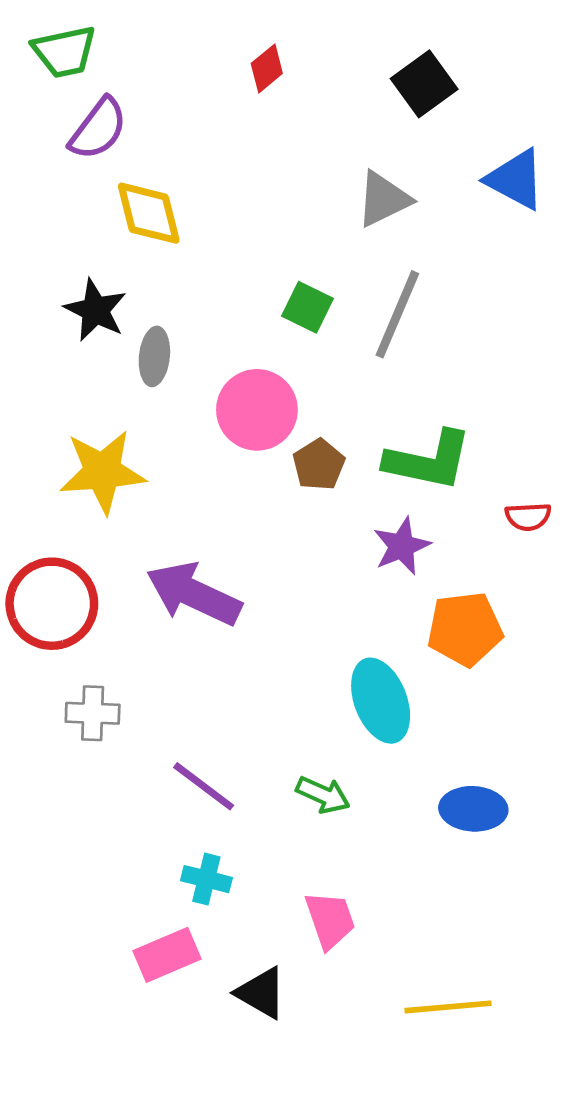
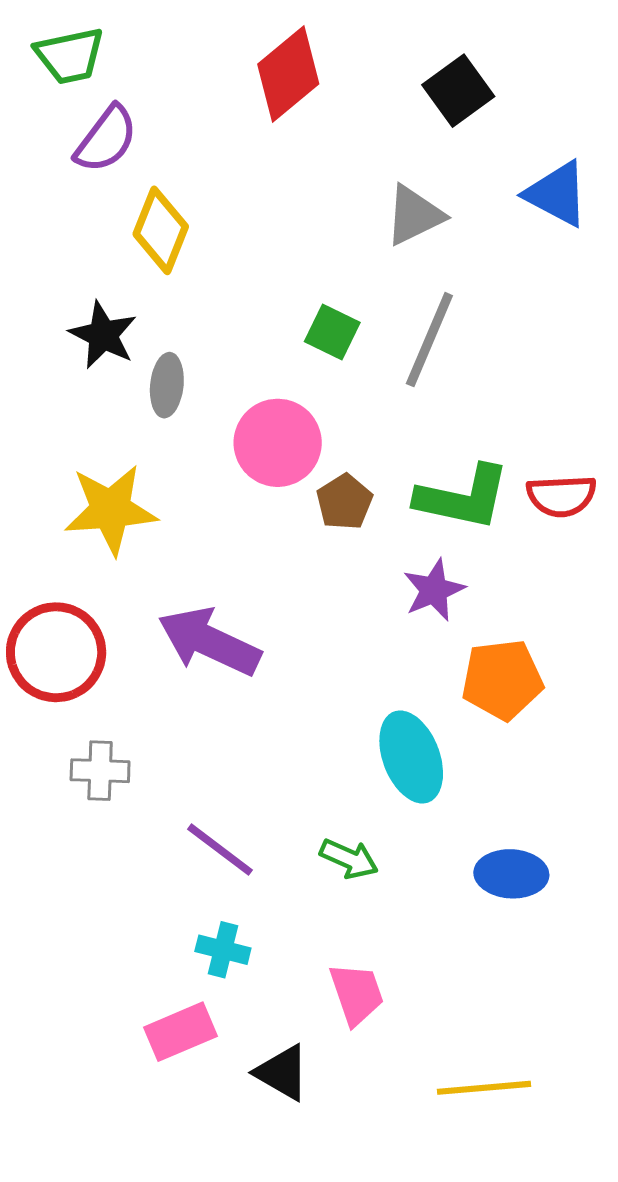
red diamond: (267, 68) -> (288, 74), size x1.8
yellow diamond: (149, 213) -> (161, 230), turned 36
red semicircle: (528, 517) -> (561, 496), moved, size x1.4

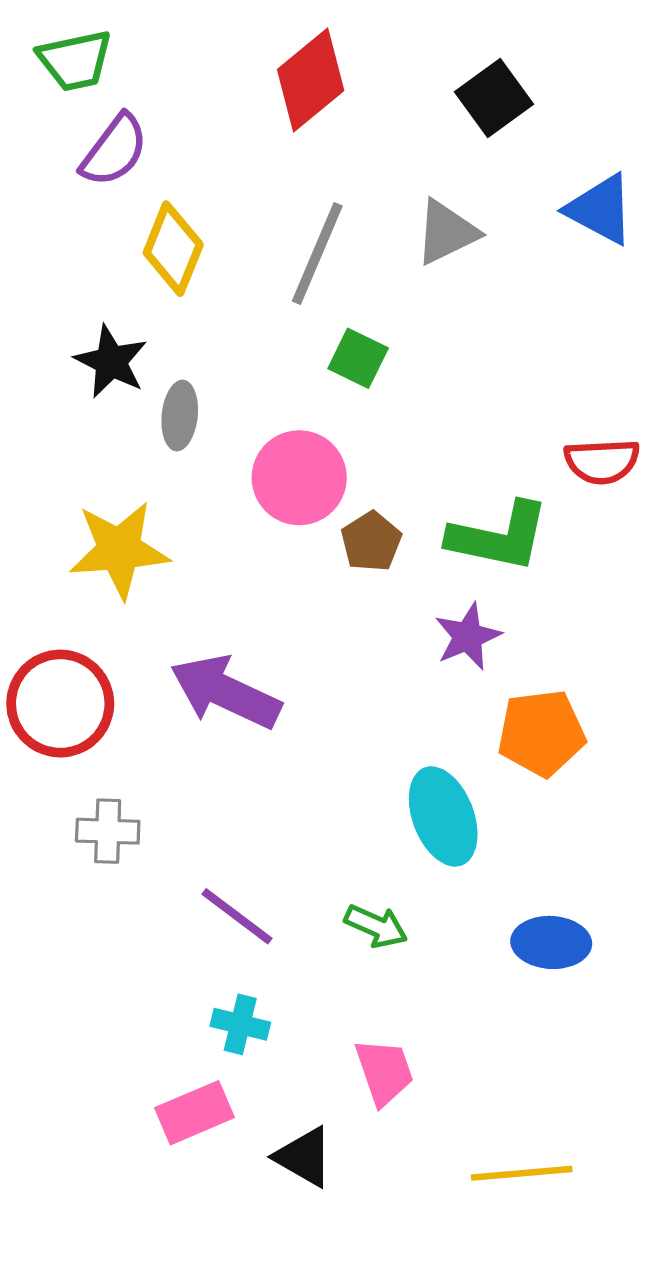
gray line: (429, 340) -> (317, 254), moved
red semicircle: (561, 496) -> (602, 461), moved

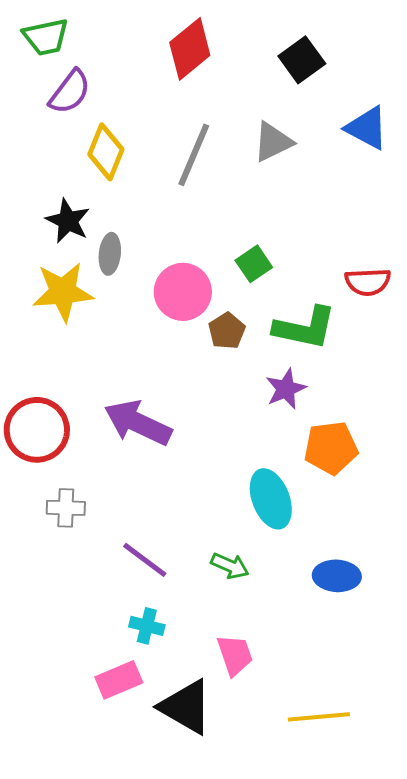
green square: (358, 358) -> (254, 264), moved, turned 30
yellow star: (119, 550) -> (63, 292), moved
black triangle: (304, 1157) -> (186, 707), size x1.5

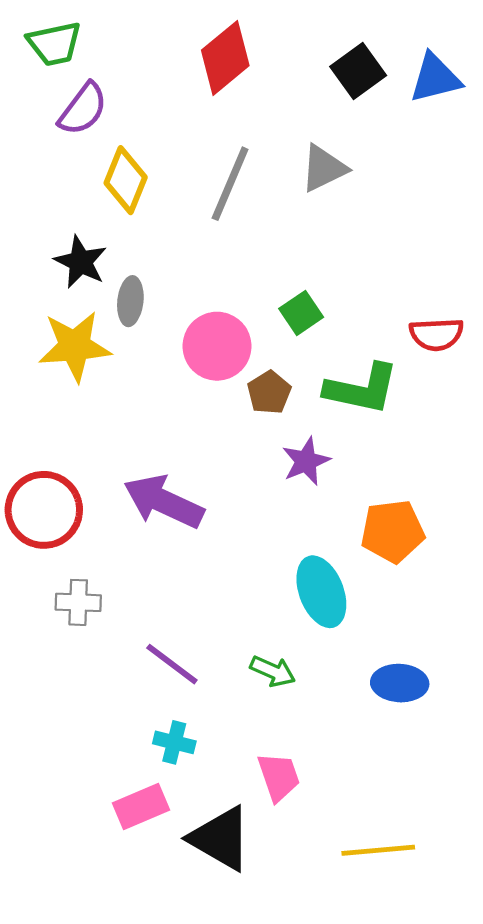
blue triangle: (367, 128) -> (435, 78), moved, turned -42
purple star: (286, 389) -> (306, 461), moved

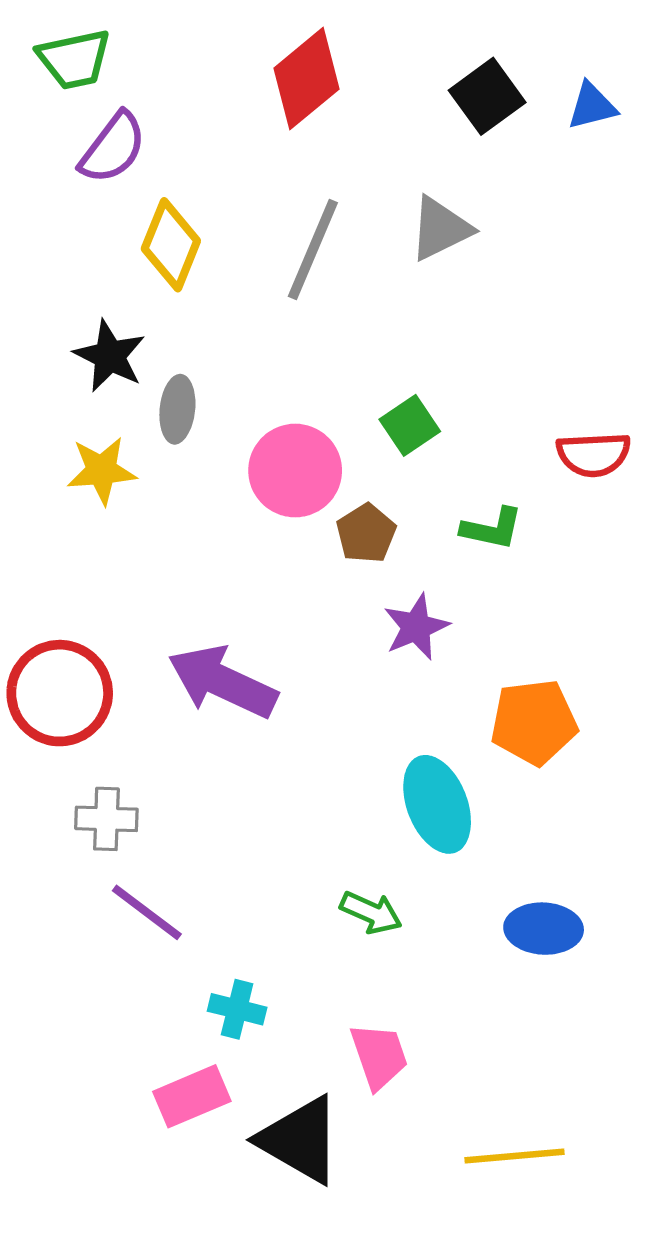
blue triangle: (435, 78) -> (592, 106), size x0.7
yellow star: (75, 346) -> (102, 471), size x0.7
green L-shape: (362, 389) -> (492, 529), size x0.6
purple line: (172, 664) -> (147, 912), moved

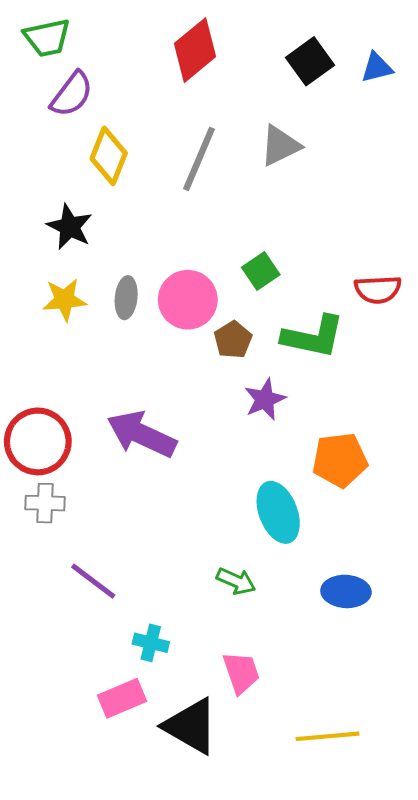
gray ellipse: (177, 409) -> (126, 298), moved
green L-shape: (492, 529) -> (313, 337), size x1.6
gray cross: (106, 819) -> (45, 503), moved

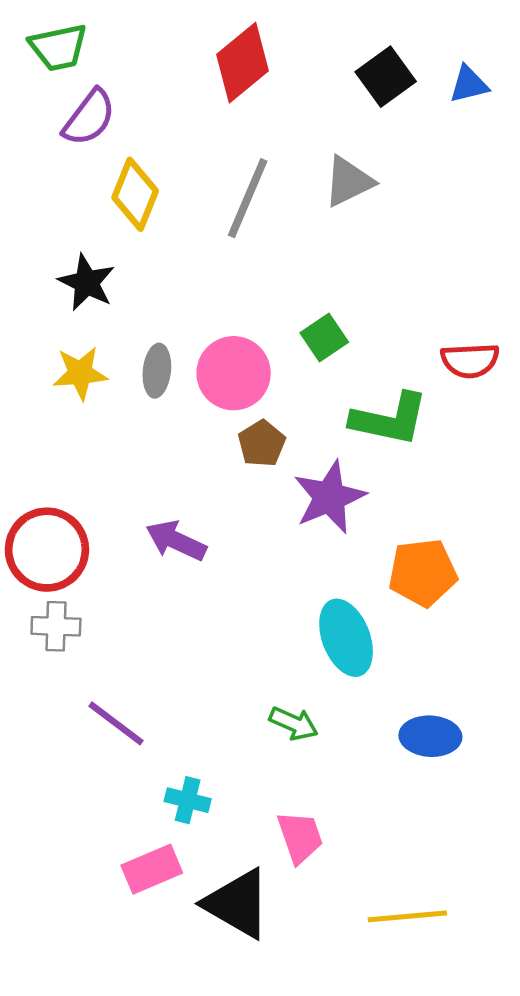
brown pentagon: (233, 340) -> (262, 444), moved
purple star: (265, 399) -> (329, 497), size x1.4
purple arrow: (142, 434) -> (176, 541), size x0.7

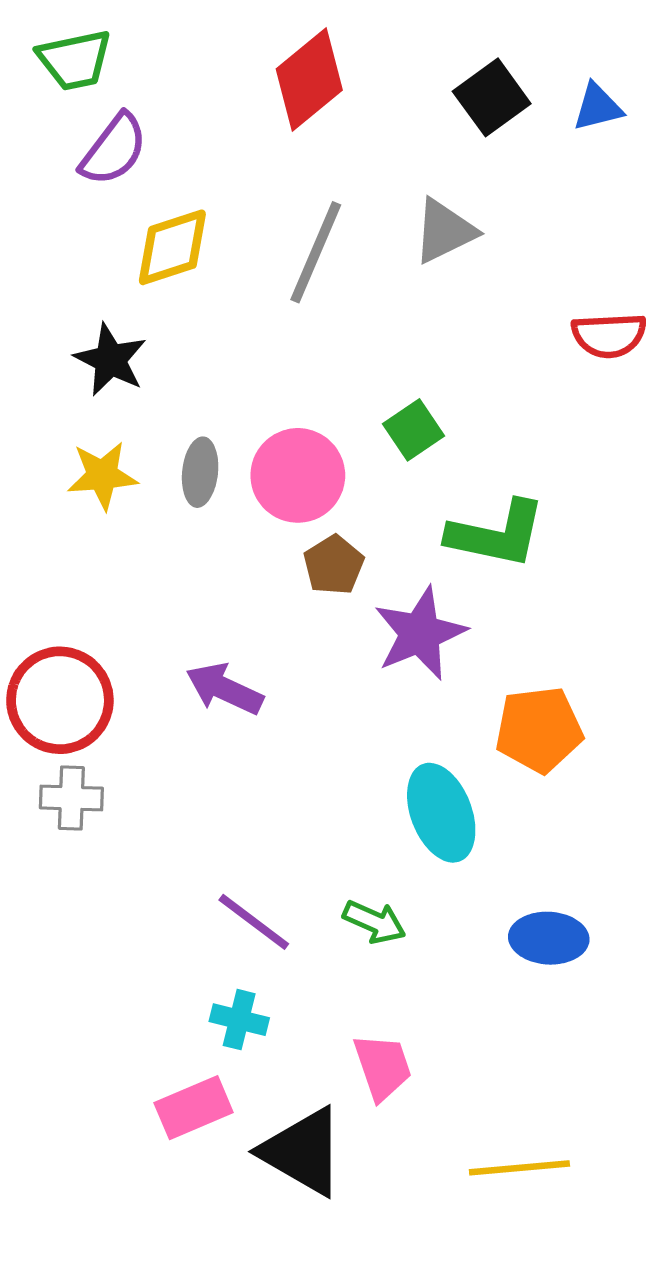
yellow diamond: (135, 194) -> (172, 247), turned 50
red semicircle: (470, 360) -> (609, 335), moved
purple line: (116, 723) -> (254, 922), moved

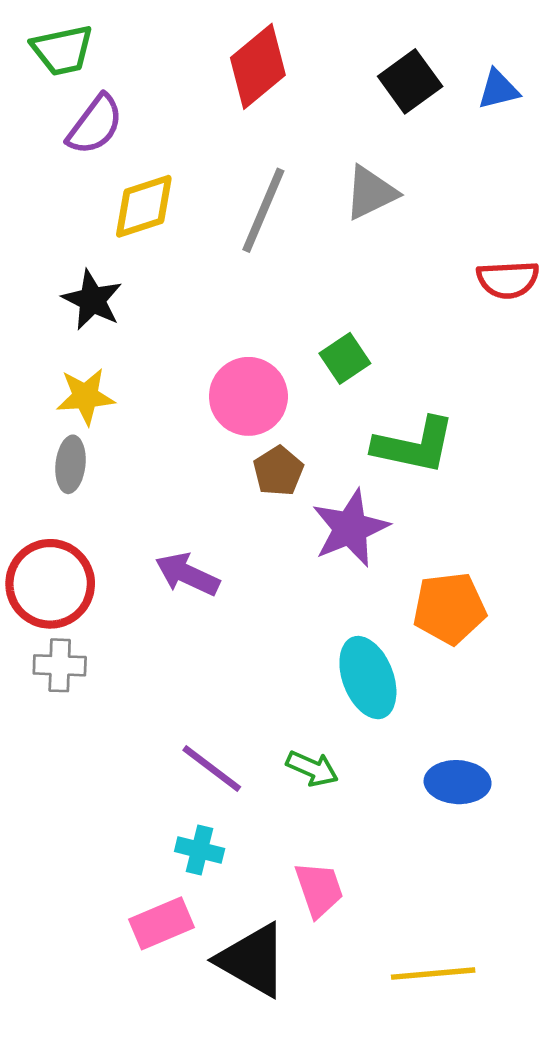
gray ellipse: (200, 472) -> (71, 464), moved

